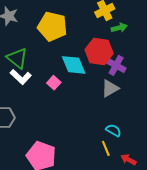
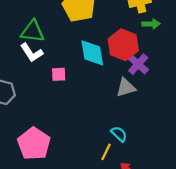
green triangle: (17, 58) -> (33, 31), turned -45
pink square: (54, 83) -> (59, 74), moved, turned 32
yellow line: (106, 148) -> (106, 152), turned 35

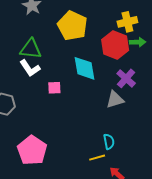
red hexagon: (123, 45) -> (115, 45), moved
cyan semicircle: (119, 134) -> (109, 142), turned 35
yellow line: (106, 152) -> (97, 158), turned 49

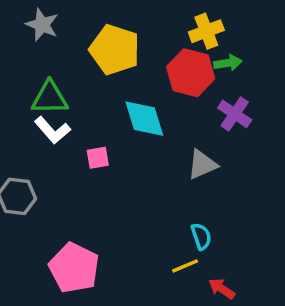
purple cross: (126, 78) -> (235, 114), moved

